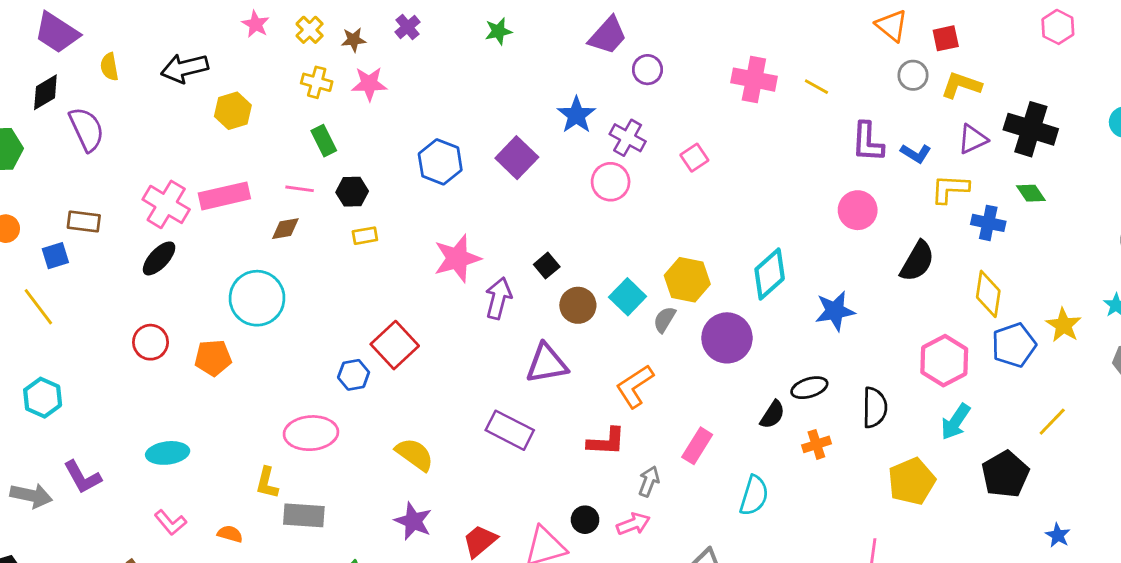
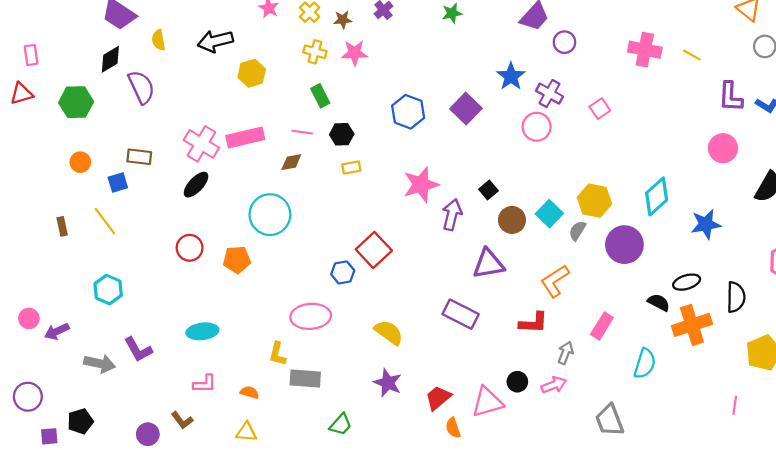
black semicircle: (772, 415) -> (659, 302), turned -95
orange cross: (816, 444) -> (692, 325), size x1.8
pink L-shape: (170, 523) -> (205, 384), turned -50

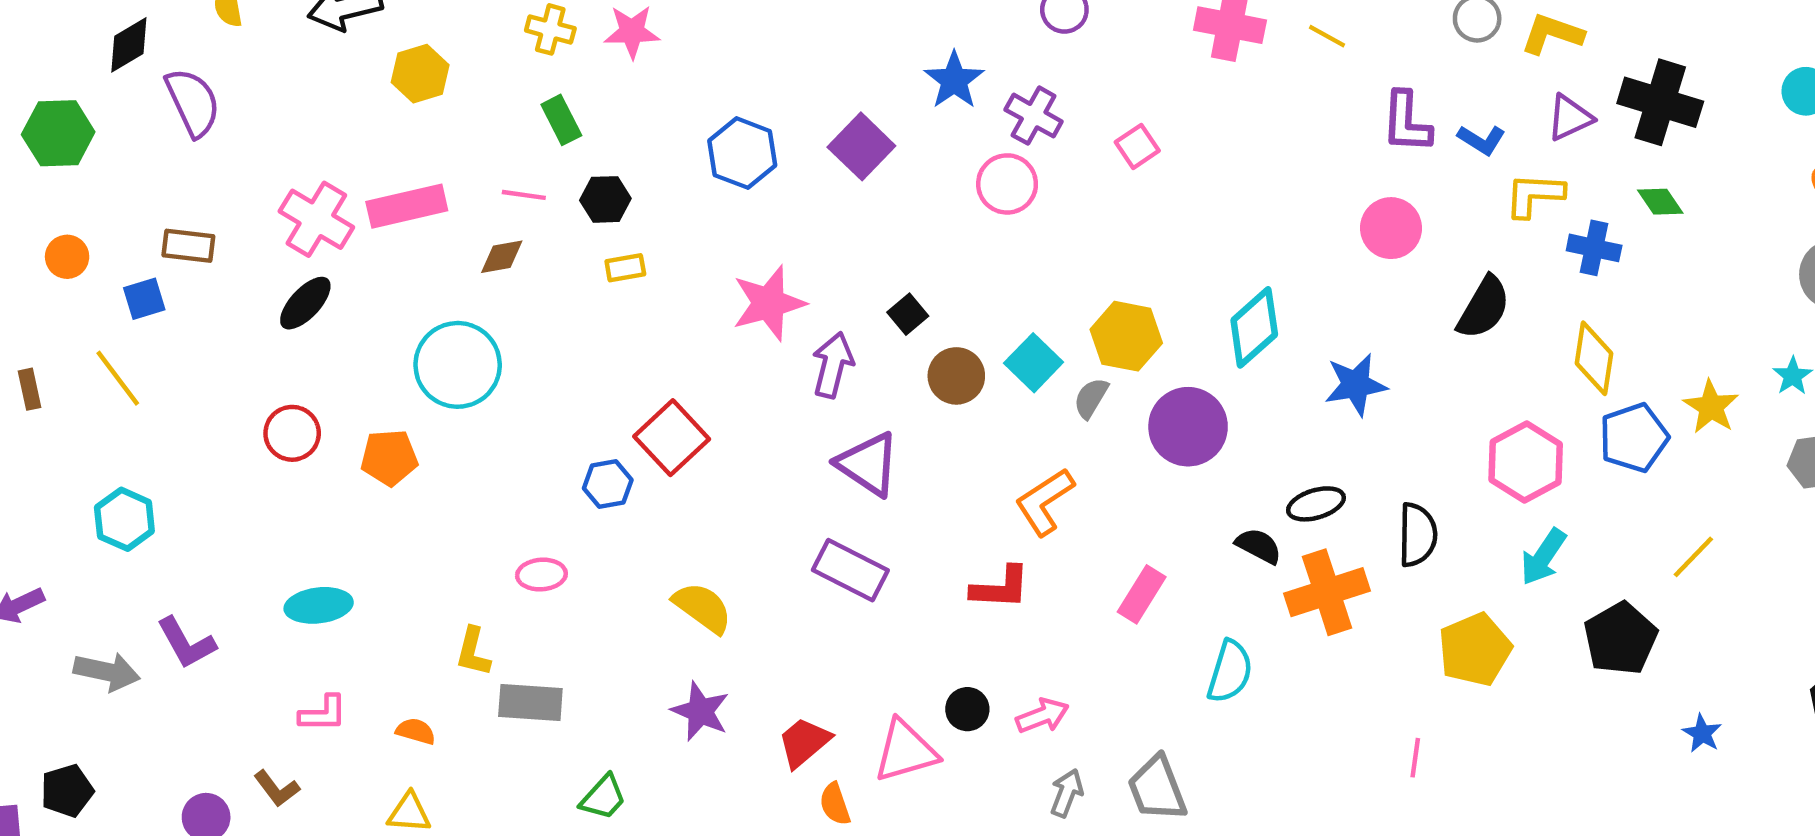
purple triangle: (488, 264) -> (868, 464), moved, turned 44
pink ellipse: (311, 316) -> (541, 575), size x0.6
gray arrow: (566, 353) -> (1067, 793), moved

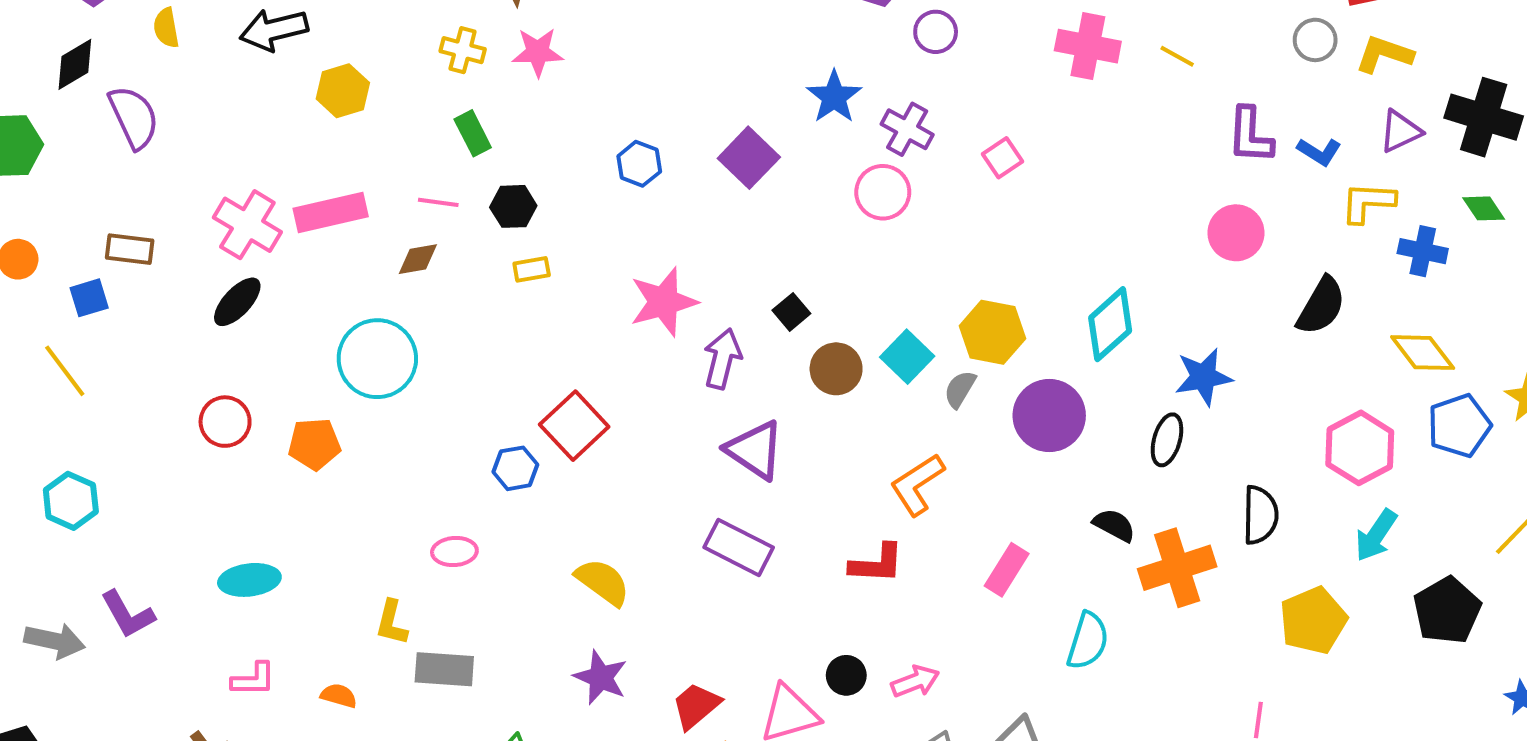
blue hexagon: (742, 153) -> (639, 164), size x0.7
yellow diamond: (1594, 358) -> (1423, 353), turned -46
black ellipse: (1316, 504) -> (1167, 440), moved, turned -57

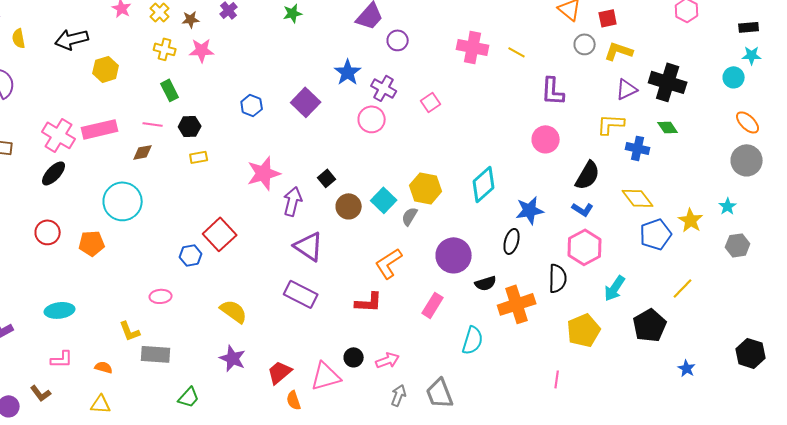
blue L-shape: (1319, 152) -> (583, 209), moved
purple circle: (1049, 416) -> (454, 255), moved
pink hexagon: (1360, 448) -> (585, 247), moved
black semicircle: (1114, 525) -> (486, 283), turned 135
yellow L-shape: (392, 623) -> (130, 331), turned -35

